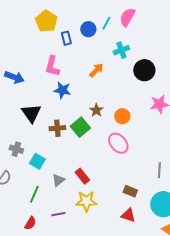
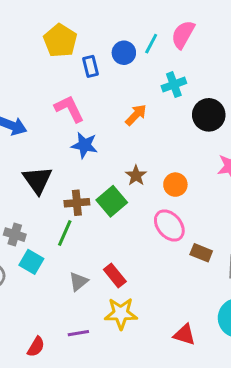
pink L-shape: (52, 66) -> (69, 109), turned 140
cyan square: (37, 161) -> (31, 262), moved
brown rectangle: (130, 191) -> (201, 253), moved
green line: (34, 194) -> (65, 233), moved

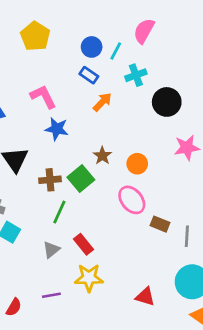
cyan line: (151, 44) -> (116, 51), moved
blue rectangle: (91, 66) -> (89, 75), moved, turned -42
green line: (65, 233) -> (59, 212), moved

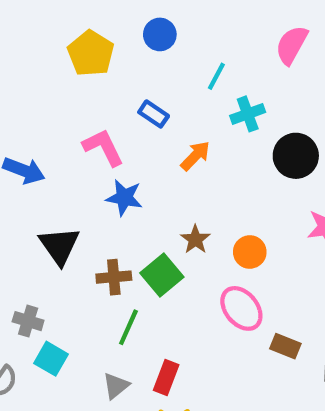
pink semicircle: (144, 31) -> (292, 45), moved
blue circle: (92, 47) -> (160, 34), moved
blue rectangle: (89, 75) -> (154, 114), moved
red rectangle: (84, 244) -> (166, 377), turned 60

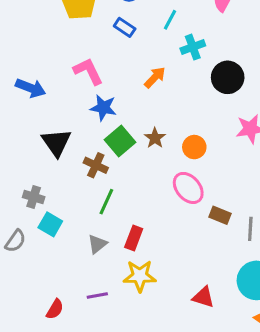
blue rectangle: (154, 114) -> (125, 27), moved
green square: (162, 275) -> (120, 141), moved
brown cross: (114, 277) -> (96, 165), turned 30

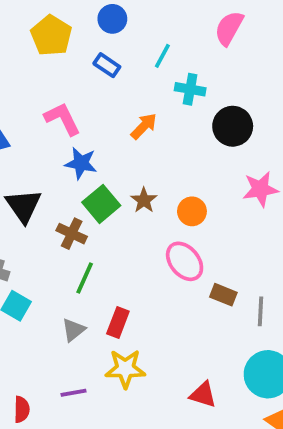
cyan cross: (193, 47) -> (190, 89), turned 30
red semicircle: (55, 309) -> (22, 409), turned -30

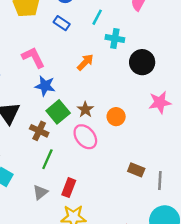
pink ellipse: (185, 261) -> (85, 137), moved

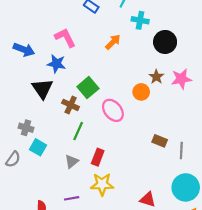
blue star: (45, 86) -> (56, 64), moved
brown star: (85, 110) -> (156, 77), moved

